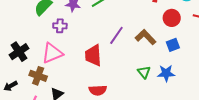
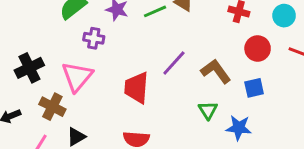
pink triangle: (52, 53) -> (77, 77), turned -35
green triangle: (144, 72) -> (208, 110), moved

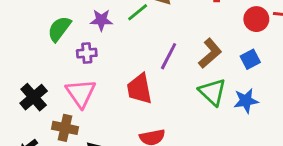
red circle: (258, 49) -> (256, 19), moved
brown L-shape: (216, 71) -> (210, 53), turned 100
green triangle: (208, 110) -> (212, 92), size x1.5

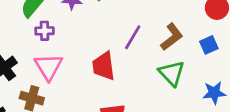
purple cross: (87, 53) -> (45, 31), moved
blue star: (246, 101) -> (214, 93), moved

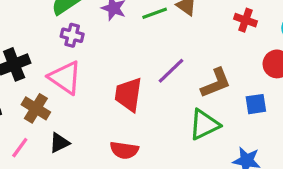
pink triangle: (49, 67) -> (65, 78), turned -40
green triangle: (172, 73) -> (204, 125), turned 32

